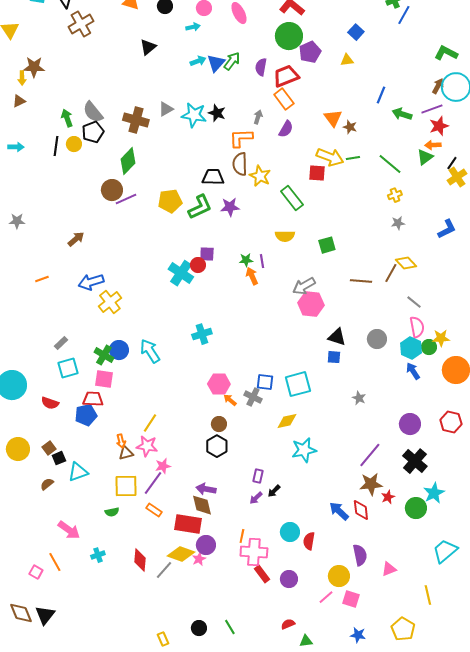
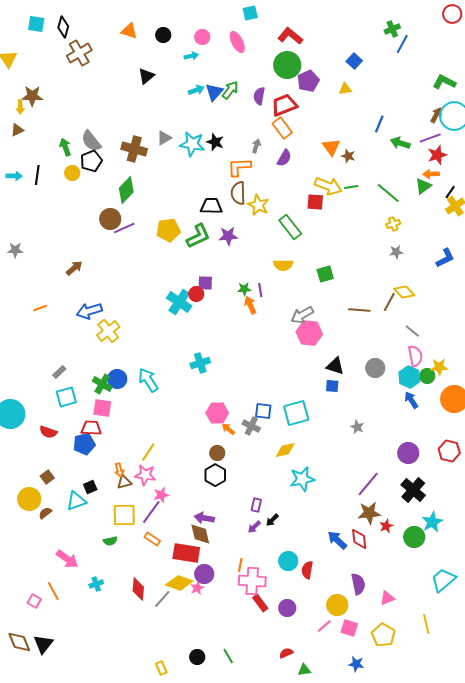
black line: (56, 146) -> (37, 175), moved
yellow circle: (18, 449) -> (29, 499), moved
black square: (59, 458) -> (90, 487), moved
yellow pentagon: (403, 629) -> (383, 635), moved

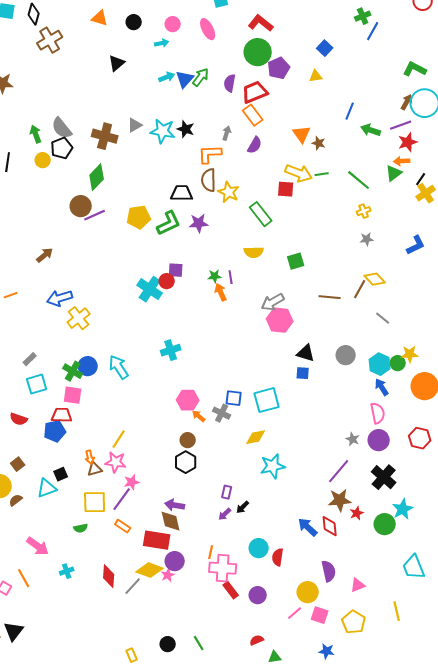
pink semicircle: (415, 356) -> (378, 413), moved
gray star: (357, 427) -> (353, 439), moved
cyan trapezoid: (443, 580) -> (414, 567), turned -72

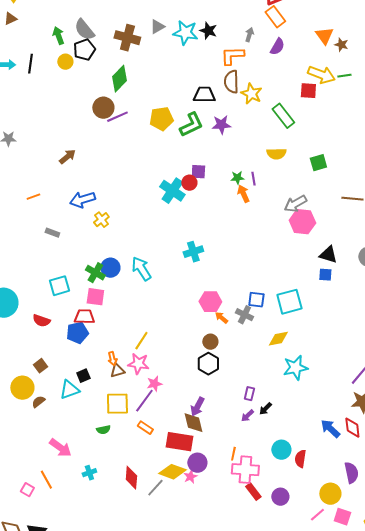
yellow cross: (79, 318) -> (101, 220), size x0.7
gray rectangle: (30, 359) -> (52, 233), moved, turned 64
purple arrow: (175, 505) -> (197, 407), turned -72

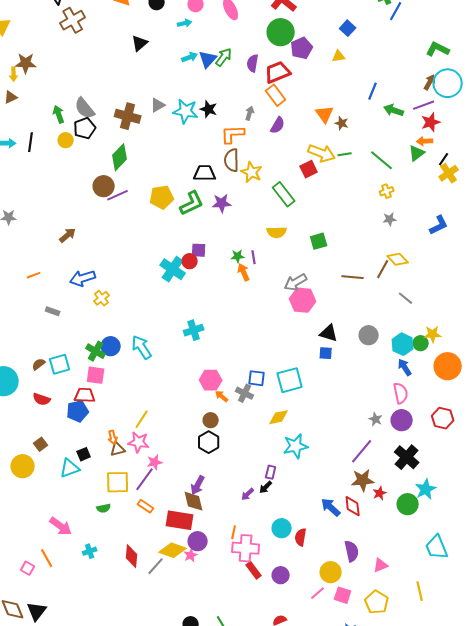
red square: (308, 91) -> (309, 169), turned -30
purple rectangle: (249, 394) -> (271, 472), moved
brown semicircle: (38, 402) -> (39, 364), moved

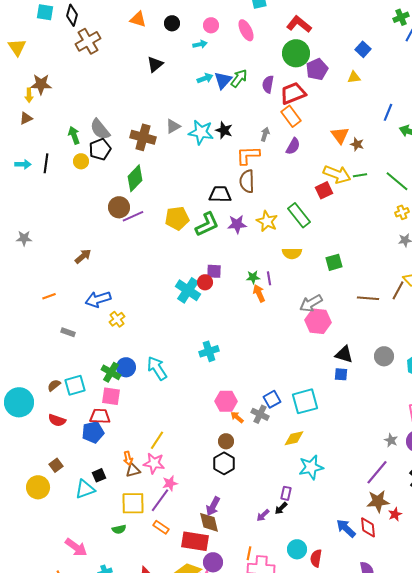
yellow star: (252, 172) -> (267, 221), moved
blue square: (257, 378) -> (272, 399), turned -36

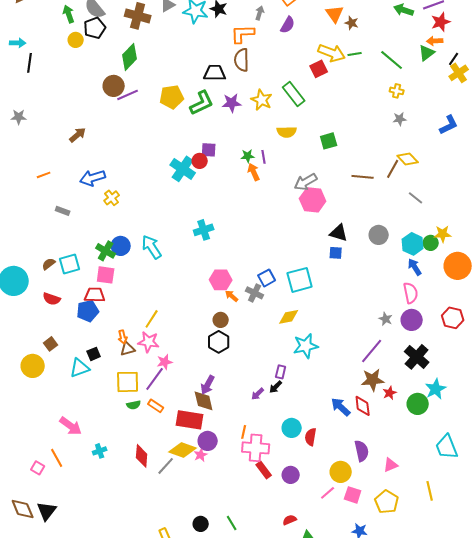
black line: (46, 163) -> (30, 63), moved
yellow cross: (402, 212) -> (397, 91), turned 32
green semicircle: (119, 529) -> (134, 405), moved

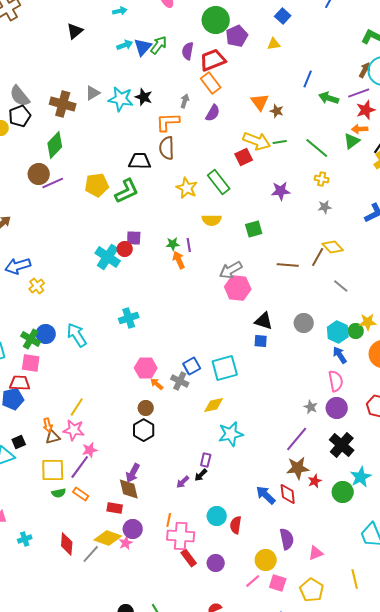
purple star: (232, 103) -> (281, 191), moved
red rectangle: (190, 420) -> (115, 508), size x0.6

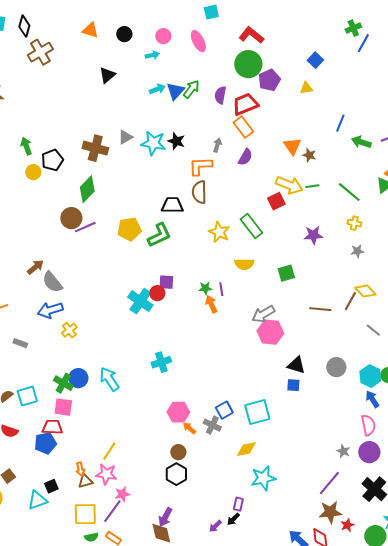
gray semicircle: (20, 96) -> (52, 282), moved

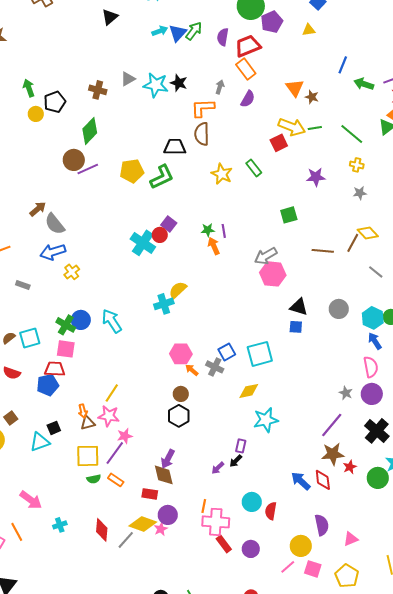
brown cross: (95, 148) -> (98, 90), size x0.7
green rectangle: (251, 226) -> (254, 168), size x0.7
yellow semicircle: (244, 264) -> (178, 290), moved, turned 138
purple square: (166, 282) -> (169, 224), turned 35

